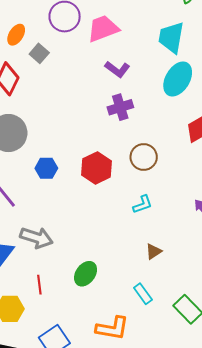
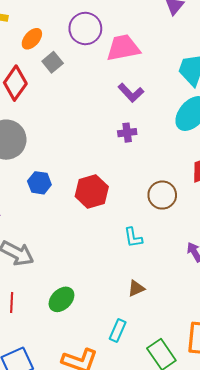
purple cross: (120, 107) -> (127, 133), size x0.7
brown circle: (144, 157) -> (162, 195), moved
cyan L-shape: (143, 204) -> (133, 237), turned 90
cyan rectangle: (143, 294) -> (118, 330), turned 50

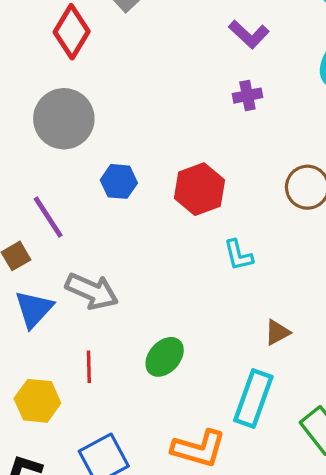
cyan L-shape: (133, 237) -> (238, 255), moved
cyan rectangle: (118, 330) -> (253, 398), size x1.6

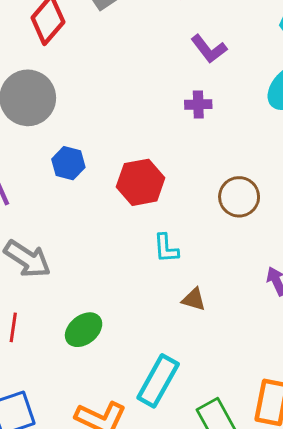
brown triangle: (277, 332) -> (194, 299), moved, turned 35

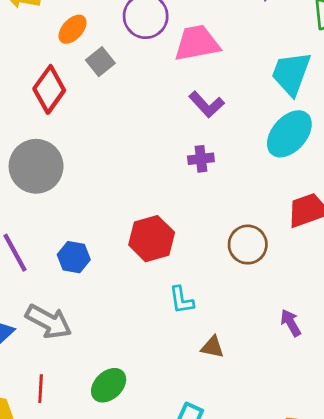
blue hexagon: (68, 163) -> (74, 257), moved

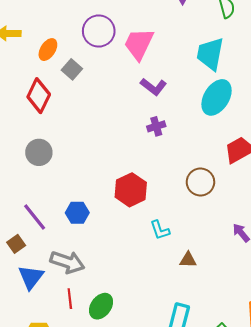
pink trapezoid: (197, 43) -> (139, 44), turned -44
gray circle: (36, 166) -> (39, 152), size x0.7
green ellipse: (109, 385) -> (101, 306), moved
red line: (41, 389) -> (70, 299), moved

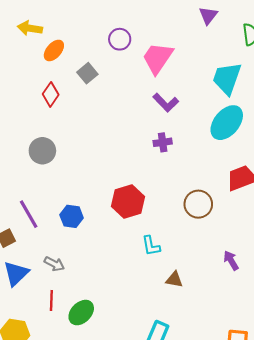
purple circle: (99, 31) -> (120, 39), size x0.7
orange ellipse: (48, 50) -> (54, 50), moved
red diamond: (39, 96) -> (51, 94), size x0.7
gray arrow: (67, 262) -> (54, 264), size x0.6

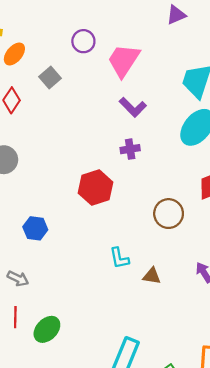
purple triangle: (208, 15) -> (176, 15), turned 30
red hexagon: (128, 201) -> (95, 188), moved
brown triangle: (174, 280) -> (152, 276), moved

